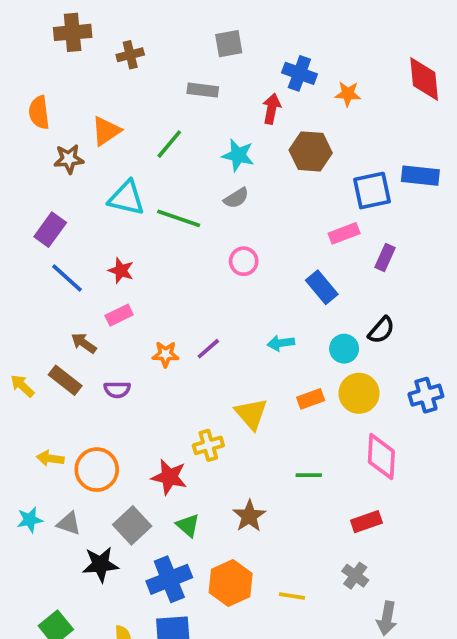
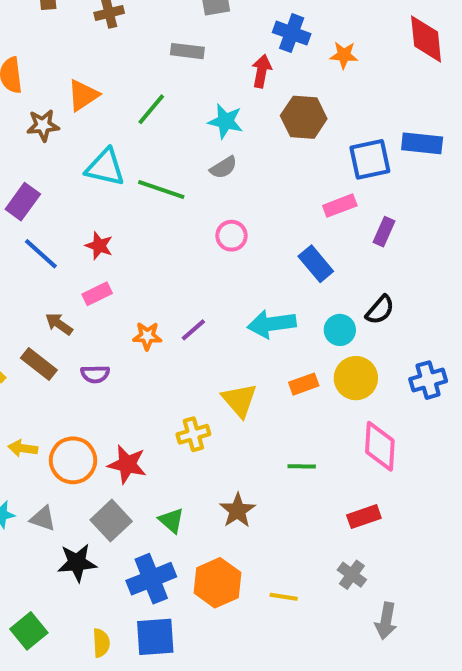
cyan arrow: (281, 343) -> (272, 324), size x1.6
red star: (169, 477) -> (127, 464), moved

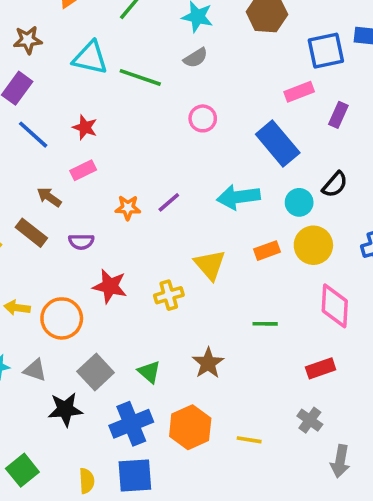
brown star: (43, 125) -> (28, 40), moved
blue rectangle: (316, 264) -> (278, 143), size x1.4
red star: (127, 464) -> (110, 286), moved

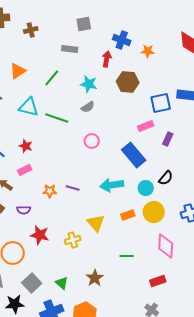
purple line: (169, 202) -> (73, 188), turned 56

